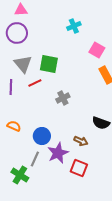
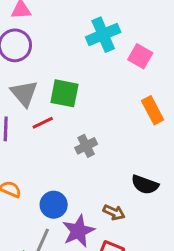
cyan cross: (74, 26) -> (103, 35), size x1.5
pink square: (97, 50) -> (140, 56), moved

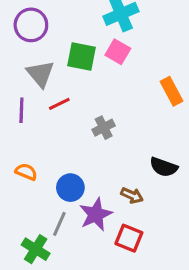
pink square: (140, 56) -> (118, 52), moved
green square: (64, 93) -> (81, 57), moved

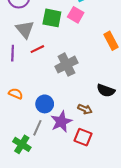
gray cross: (104, 128) -> (66, 65), size x1.5

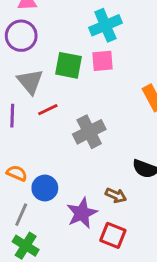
pink square: (76, 15) -> (103, 61), turned -35
blue circle: (45, 104) -> (45, 188), moved
gray line: (37, 128) -> (21, 215), moved

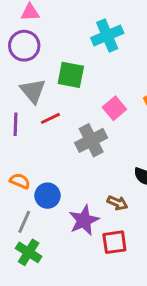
pink square: (103, 61) -> (114, 108), moved, turned -35
red square: (113, 235) -> (114, 242), turned -30

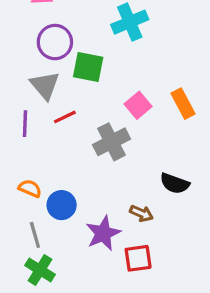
purple circle: (24, 46) -> (55, 42), moved
gray line: (24, 222) -> (35, 235), turned -40

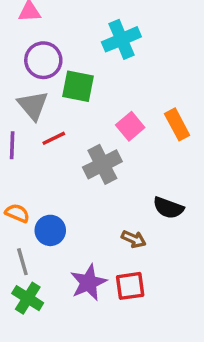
purple star: (103, 233) -> (88, 282), moved

